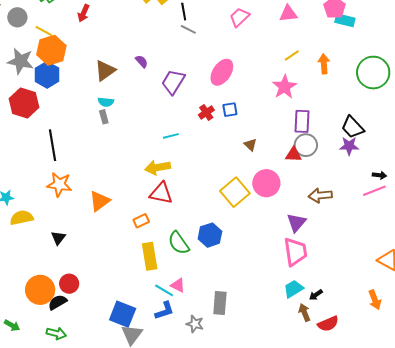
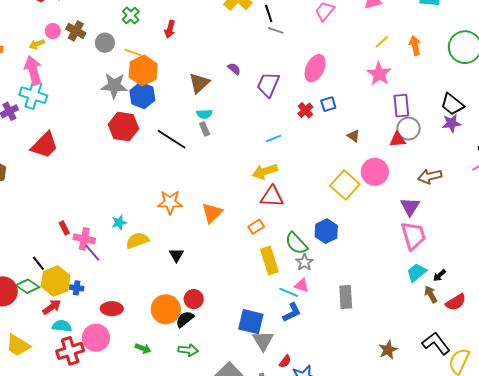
black line: (53, 145) -> (172, 139), moved, turned -40
gray star: (195, 324) -> (304, 262), moved, turned 30

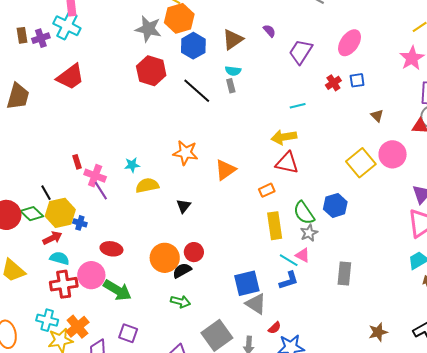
blue hexagon: (142, 95) -> (193, 46), moved
blue square: (251, 322) -> (247, 283), turned -36
gray triangle: (263, 341) -> (256, 304), turned -35
green arrow: (143, 348) -> (117, 290), moved, size x1.8

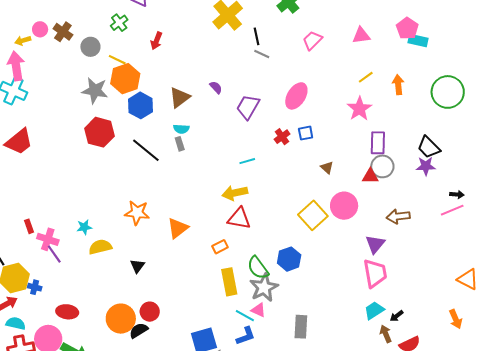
gray star: (309, 233) -> (264, 288), size x1.6

